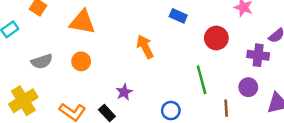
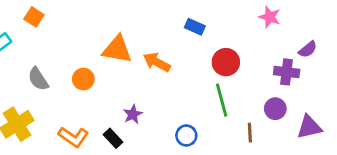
orange triangle: (82, 22) -> (117, 49), moved
red circle: (216, 38) -> (226, 62), moved
orange arrow: (145, 47) -> (157, 62), turned -35
gray semicircle: (42, 61) -> (38, 79), turned 75

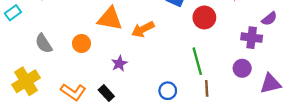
orange arrow: (157, 62) -> (143, 29), turned -55
red circle: (226, 62) -> (204, 17), moved
purple star: (133, 114) -> (119, 64), moved
brown line: (250, 133) -> (207, 88), moved

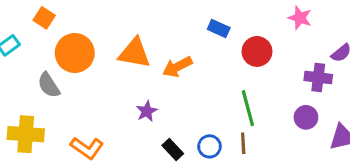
orange circle: (82, 43) -> (75, 53), moved, size x1.6
yellow cross: (26, 81) -> (26, 134), turned 36
brown line: (207, 88) -> (243, 143), moved
black rectangle: (106, 93) -> (173, 149), moved

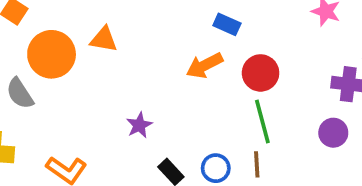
red circle: (257, 51) -> (261, 73), moved
orange triangle: (134, 53) -> (104, 39), moved, size x0.7
orange arrow: (177, 67) -> (205, 65), moved

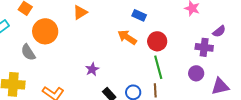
orange triangle: (104, 39) -> (80, 12), moved, turned -42
orange arrow: (205, 65) -> (127, 37), turned 60

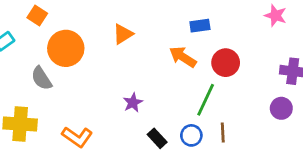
orange triangle: (80, 12) -> (123, 34), moved
blue rectangle: (139, 15) -> (200, 26), turned -32
green line: (158, 67) -> (206, 100), moved, turned 40

